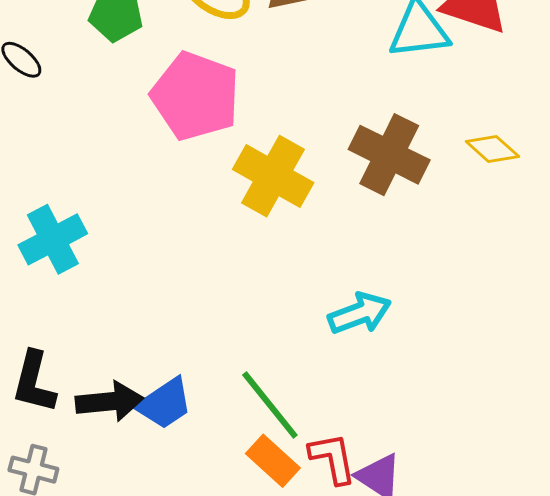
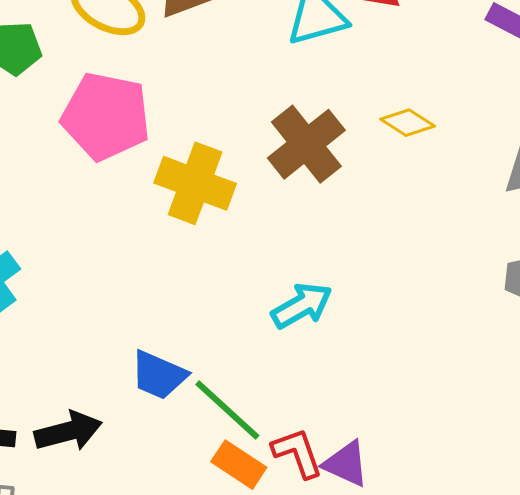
brown cross: (389, 155) -> (306, 144), turned 34
blue trapezoid: (164, 404) -> (159, 375), moved, turned 66

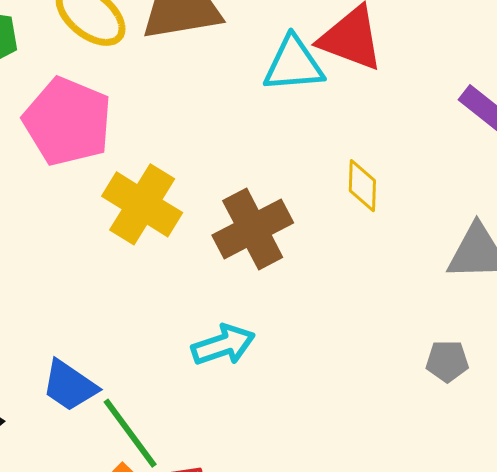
yellow diamond: (408, 123) -> (362, 186), turned 48
brown cross: (306, 144) -> (253, 229), moved

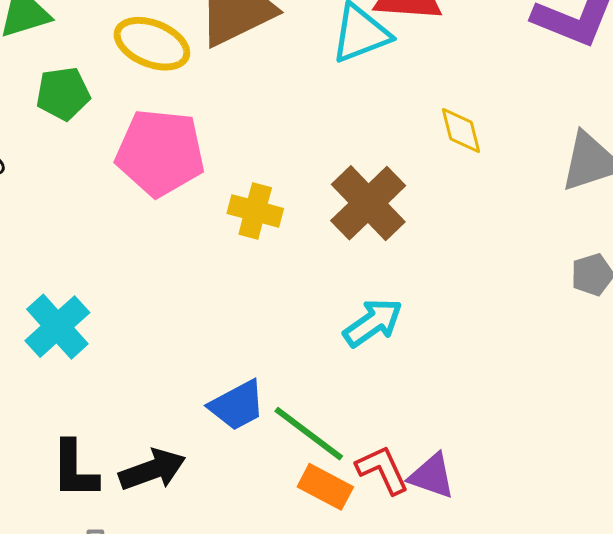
yellow cross: (142, 204) -> (255, 211), size x0.7
blue trapezoid: (70, 386) -> (237, 405), turned -46

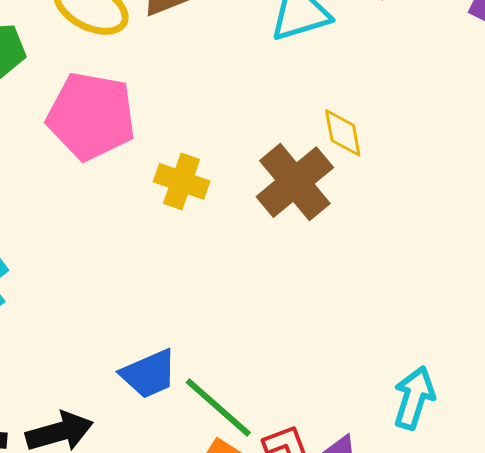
yellow diamond: (461, 131) -> (343, 133), moved
cyan arrow: (373, 323) -> (414, 398), moved, turned -42

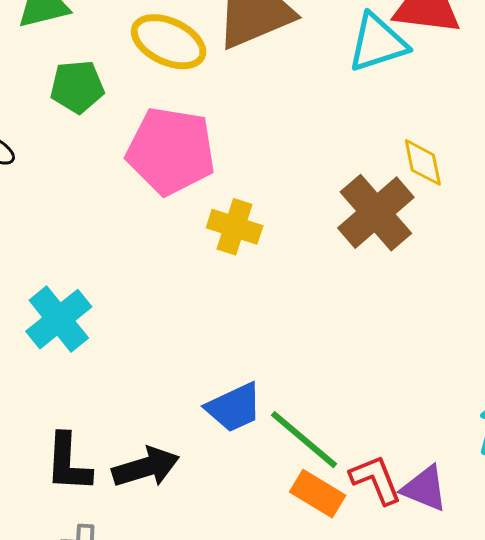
yellow cross: (182, 181) -> (235, 227), moved

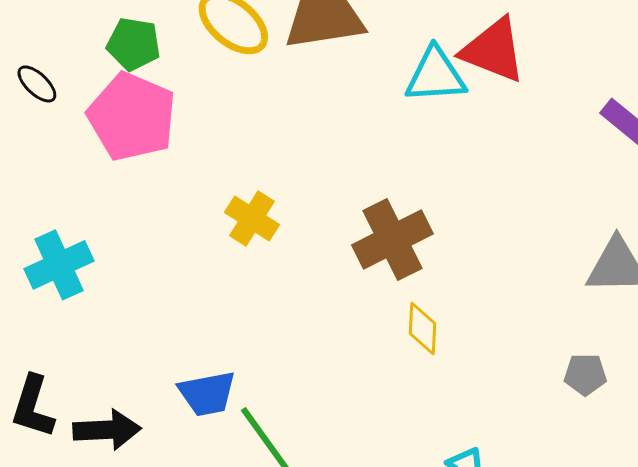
pink pentagon: (171, 151) -> (132, 117), moved
yellow diamond: (423, 162) -> (422, 328), moved

